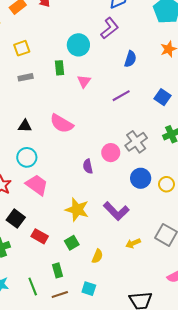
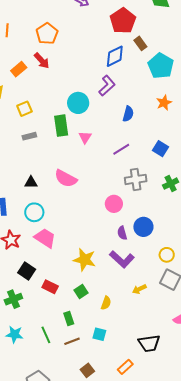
green rectangle: (59, 68) -> (61, 126), size x1.5
gray cross: (136, 142) -> (136, 179), moved, turned 30
purple semicircle: (88, 166) -> (122, 233), moved
yellow circle: (166, 184) -> (167, 255), moved

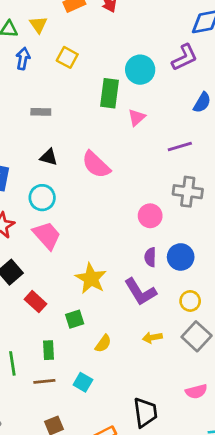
yellow square: (24, 109) -> (67, 57), turned 35
gray rectangle: (29, 136) -> (41, 112), moved
yellow circle: (167, 255) -> (190, 301), moved
black trapezoid: (149, 343) -> (145, 412), turned -105

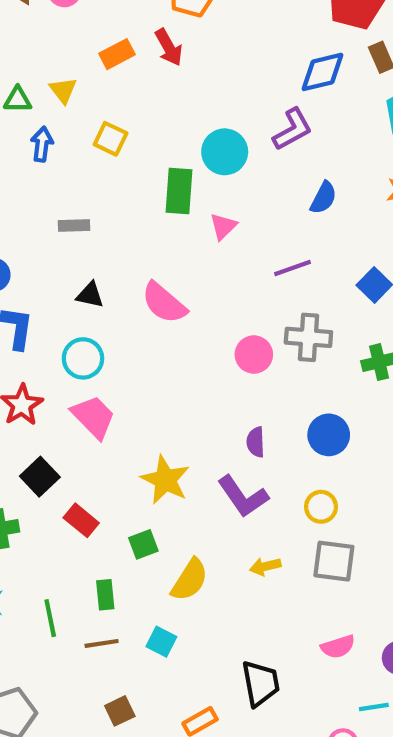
pink circle: (150, 216) -> (254, 355), moved
blue circle: (181, 257) -> (329, 435), moved
gray square: (197, 336) -> (334, 561), turned -32
yellow semicircle: (103, 343) -> (190, 580), size x1.5

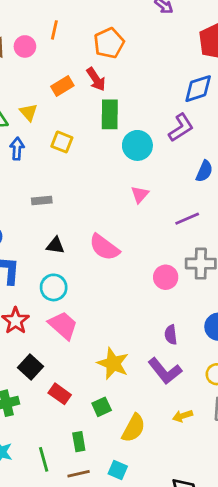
green rectangle: (179, 191) -> (110, 114), moved

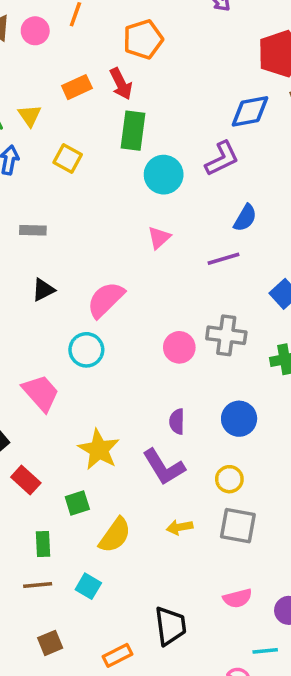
purple line: (187, 219) -> (224, 259), moved
black triangle: (55, 245) -> (43, 290), turned -42
pink semicircle: (104, 247) -> (106, 300), turned 92
cyan circle: (54, 287) -> (86, 350), moved

